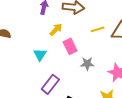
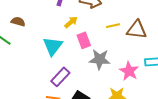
cyan triangle: (40, 55) -> (53, 46), size x1.5
gray star: (87, 64) -> (100, 59), size x1.5

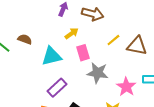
brown semicircle: (18, 22) -> (25, 39), moved
yellow line: (113, 26) -> (113, 40), turned -32
cyan triangle: (53, 46) -> (52, 56), turned 35

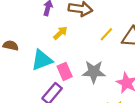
pink rectangle: (83, 53) -> (65, 71), moved

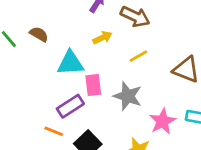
yellow line: (106, 34) -> (138, 56), moved

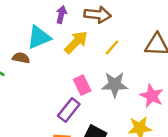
yellow arrow: (102, 38) -> (76, 42), size x1.5
cyan triangle: (70, 63) -> (39, 37), moved

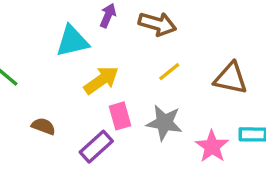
yellow arrow: (76, 42) -> (101, 80), moved
brown semicircle: (21, 58) -> (43, 126), moved

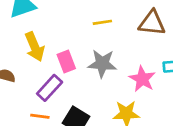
yellow line: (169, 72) -> (102, 22), turned 36
yellow arrow: (101, 80) -> (35, 47), moved, turned 108

